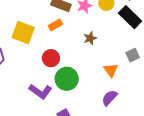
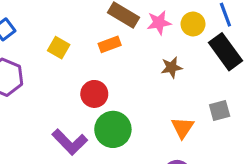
yellow square: (23, 32) -> (59, 48), size x0.6
brown star: (90, 38) -> (172, 67), moved

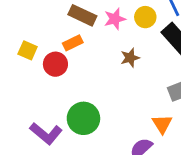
red circle: (94, 94) -> (55, 64), moved
orange triangle: (183, 128) -> (162, 124), moved

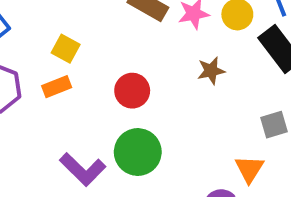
orange rectangle: (73, 43) -> (57, 87), moved
red circle: (55, 64) -> (132, 91), moved

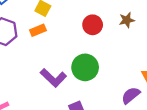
red circle: (132, 91) -> (93, 25), moved

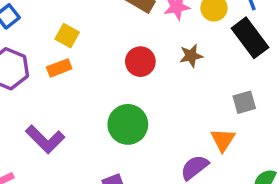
purple L-shape: (53, 78) -> (45, 139), moved

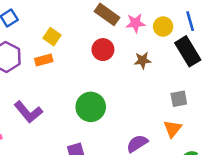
red circle: (140, 62) -> (103, 50), moved
orange triangle: (223, 140) -> (173, 129), moved

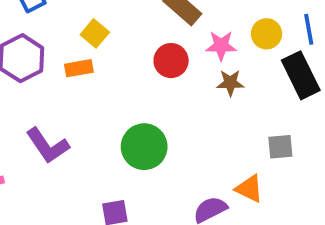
pink star: (135, 23) -> (221, 46), moved
orange triangle: (173, 129) -> (249, 189), moved, turned -48

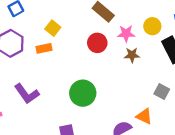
gray square: (280, 147) -> (162, 92), turned 35

